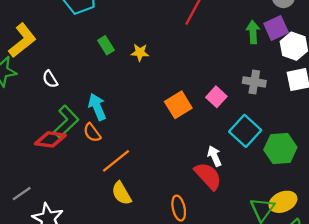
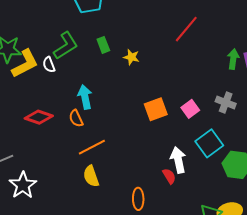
yellow L-shape: (22, 40) -> (25, 64), moved
green L-shape: (66, 122) -> (66, 46), moved
white arrow: (214, 156) -> (178, 160), size x1.4
red semicircle: (208, 176) -> (169, 176), size x0.6

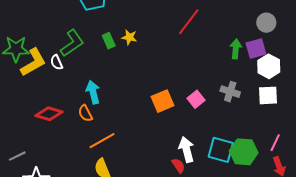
yellow star: (131, 57) -> (129, 37), moved
cyan square: (209, 143) -> (221, 150), moved, turned -36

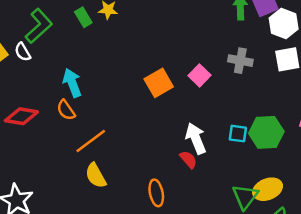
cyan square: (221, 150) -> (238, 134), size x0.6

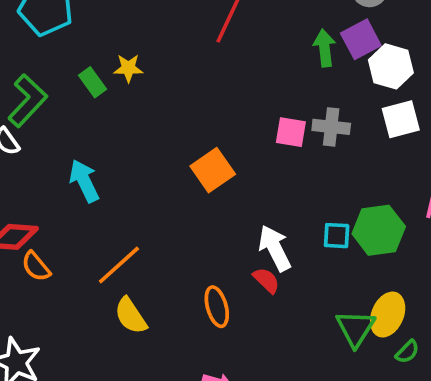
pink square: (200, 75) -> (291, 132), moved, turned -30
orange semicircle: (66, 110) -> (36, 266), moved
yellow ellipse: (268, 189) -> (388, 315), turned -40
orange ellipse: (156, 193) -> (217, 307), moved

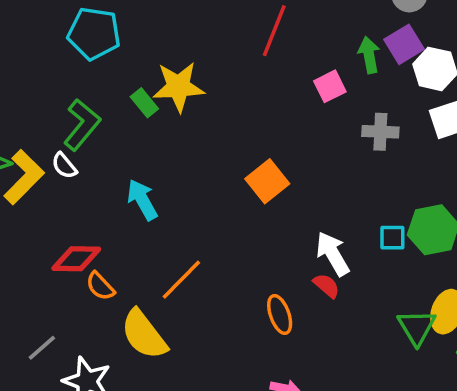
yellow star: (128, 68) -> (178, 87), size x1.8
pink square: (291, 132) -> (330, 86), moved, turned -32
yellow semicircle: (131, 316) -> (144, 335), moved, size x1.4

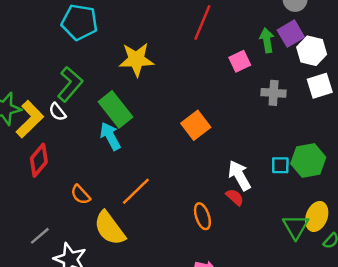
green rectangle: (144, 103) -> (115, 109), moved, size x1.8
red diamond: (76, 259) -> (39, 160), moved, turned -52

